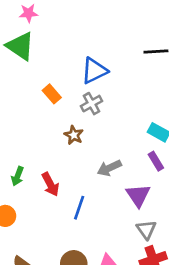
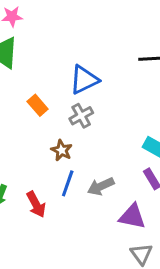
purple triangle: (138, 195) -> (132, 216), turned -44
blue line: (79, 208) -> (68, 183), moved

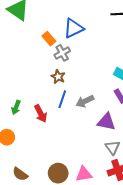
orange rectangle: (38, 105) -> (49, 39), moved
gray cross: (81, 116) -> (62, 53), moved

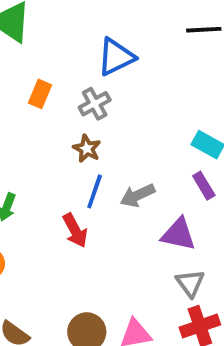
orange rectangle: (49, 39) -> (40, 94), moved, turned 64
red arrow: (41, 114) -> (75, 230), moved

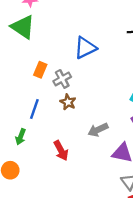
gray cross: (95, 104) -> (62, 79), moved
blue line: (95, 191) -> (34, 109), moved

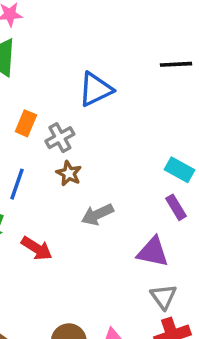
gray arrow: (98, 130) -> (97, 214), moved
red arrow: (61, 151) -> (37, 248), moved, turned -30

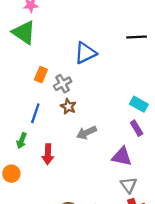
red arrow: (37, 248) -> (48, 154), turned 60

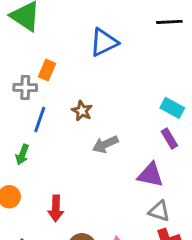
gray cross: (63, 84) -> (25, 87), moved, turned 30
red arrow: (48, 154) -> (56, 208), moved
gray triangle: (129, 185) -> (159, 211), turned -36

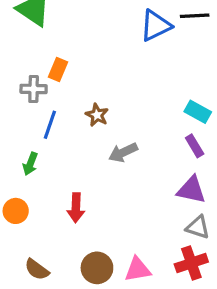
blue triangle: (104, 42) -> (156, 26), moved
purple triangle: (150, 175) -> (191, 190), moved
red arrow: (56, 208) -> (76, 208), moved
gray triangle: (159, 211) -> (198, 227), moved

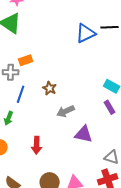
orange rectangle: (58, 69) -> (26, 60), turned 48
purple triangle: (191, 190) -> (84, 134), moved

